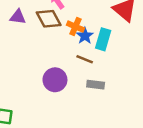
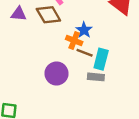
orange cross: (75, 27) -> (74, 40), moved
cyan rectangle: (103, 39) -> (101, 59), moved

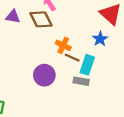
blue star: (84, 30) -> (100, 39), moved

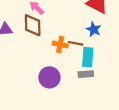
brown diamond: (41, 19) -> (33, 25), turned 40
brown line: (72, 58) -> (76, 43), moved

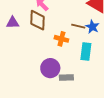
brown line: (76, 43) -> (78, 26), moved
gray rectangle: (86, 74) -> (66, 78), moved

